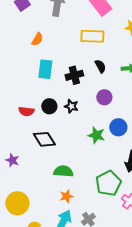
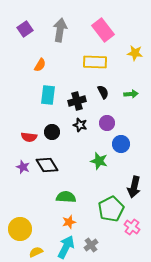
black star: (71, 106) -> (80, 125), moved
blue circle: (118, 127) -> (121, 144), moved
purple star: (12, 160) -> (23, 167), moved

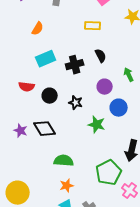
yellow rectangle: (95, 62) -> (93, 26), size x0.7
green arrow: (131, 94) -> (129, 75), moved, turned -112
cyan rectangle: (48, 95) -> (46, 59), turned 60
black star: (80, 125) -> (76, 103), moved
red semicircle: (29, 137) -> (27, 87), moved

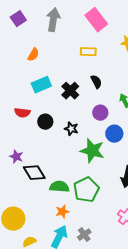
black cross: (75, 65) -> (70, 91), turned -30
green star: (97, 125) -> (92, 151), size x1.4
black diamond: (45, 129) -> (34, 173), moved
green pentagon: (109, 173) -> (86, 190), moved

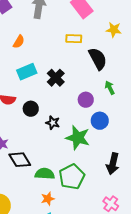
black semicircle: (96, 82) -> (98, 59), moved, size x1.6
black star: (71, 129) -> (53, 123), moved

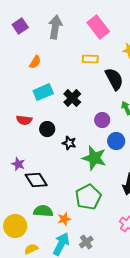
green semicircle: (45, 174) -> (43, 211), moved

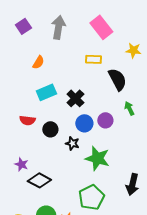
blue circle: (116, 141) -> (84, 123), moved
black diamond: (36, 180) -> (39, 180), turned -30

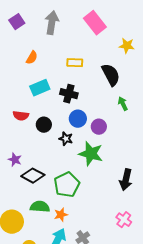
yellow rectangle: (93, 59) -> (75, 63), moved
black cross: (75, 98) -> (69, 94), turned -30
purple circle: (105, 120) -> (99, 127), moved
green pentagon: (91, 197) -> (67, 185), moved

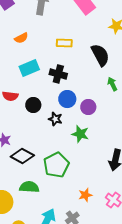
orange semicircle: (32, 58) -> (21, 38), turned 32
green star: (91, 154) -> (80, 134), size x0.7
orange star: (61, 215) -> (85, 195), moved

